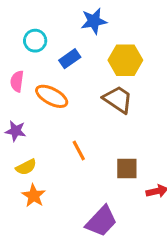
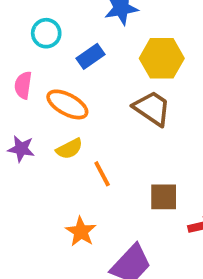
yellow semicircle: (26, 167) -> (69, 149), moved
orange star: (34, 196) -> (81, 232), moved

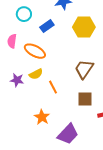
brown trapezoid: (152, 108) -> (84, 69), moved, turned -90
purple star: (21, 149) -> (17, 80), moved

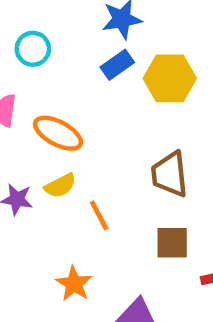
blue rectangle: (47, 26) -> (117, 65), moved
brown trapezoid: (84, 69) -> (170, 174), turned -40

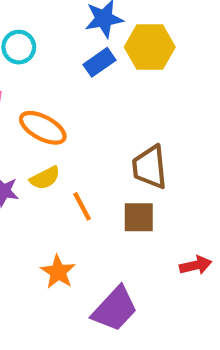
yellow hexagon: (170, 78) -> (150, 47), moved
brown square: (172, 243) -> (139, 217), moved

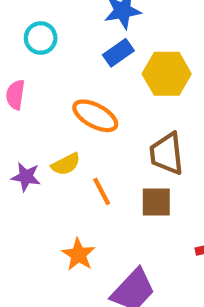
yellow hexagon: (150, 47) -> (167, 74), moved
orange ellipse: (43, 128) -> (95, 116), moved

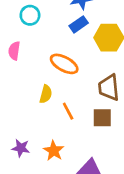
yellow semicircle: (66, 164) -> (46, 94), turned -48
purple star: (26, 177) -> (21, 148), moved

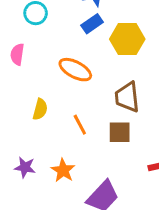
yellow semicircle: (46, 94) -> (40, 109), moved

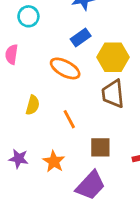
blue rectangle: (92, 24) -> (81, 37), moved
yellow hexagon: (127, 39) -> (113, 57), moved
brown square: (120, 132) -> (100, 147), moved

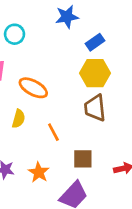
blue rectangle: (81, 37) -> (95, 42), moved
orange ellipse: (65, 68) -> (33, 88), moved

